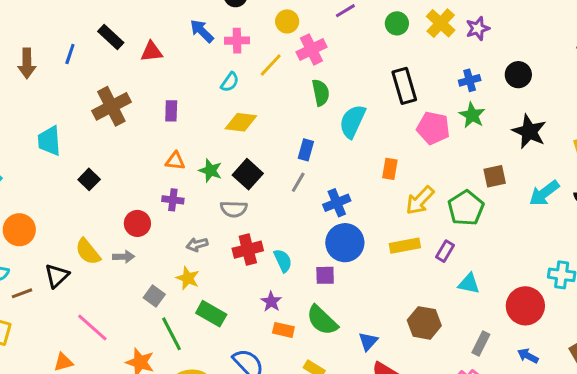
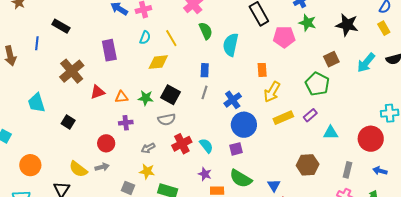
red triangle: (152, 52) -> (98, 92), moved
yellow line: (271, 65) -> (171, 38), moved, turned -60
purple rectangle: (171, 111) -> (109, 50), moved, size x1.5
yellow arrow: (420, 200) -> (272, 92), moved
purple rectangle: (445, 251) -> (310, 115), turned 32

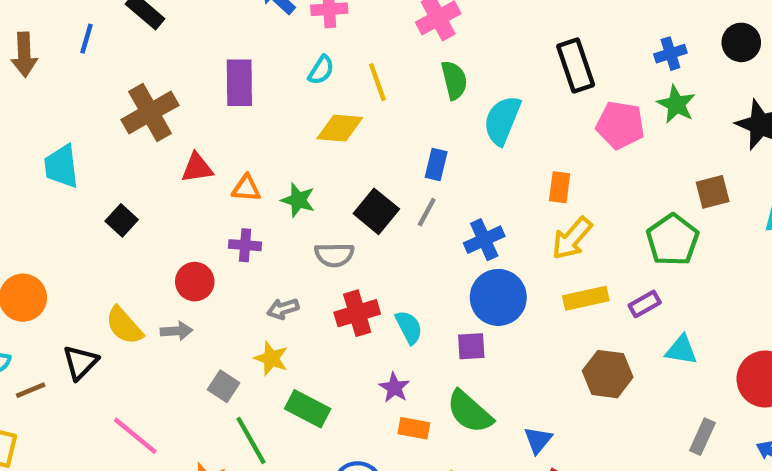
black square: (171, 95) -> (376, 211), moved
brown hexagon: (308, 165) -> (608, 374), moved

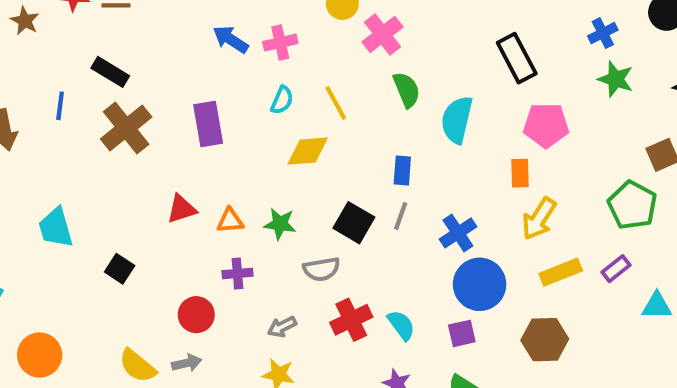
brown cross: (150, 112) -> (126, 128), moved
pink pentagon: (620, 125) -> (546, 125), moved
brown hexagon: (608, 374) -> (545, 340), moved

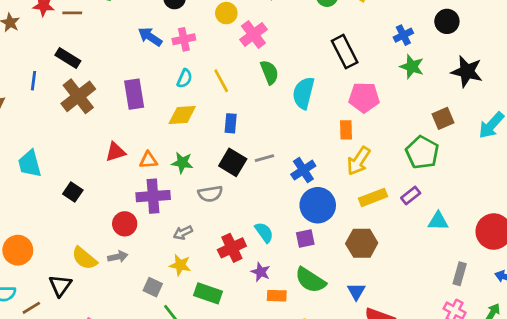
yellow diamond: (308, 151) -> (182, 115), moved
blue rectangle: (402, 170) -> (231, 123), moved
gray line: (401, 216) -> (264, 158), turned 54
purple cross: (237, 273) -> (153, 196), size x1.6
red cross: (351, 320) -> (232, 248), moved

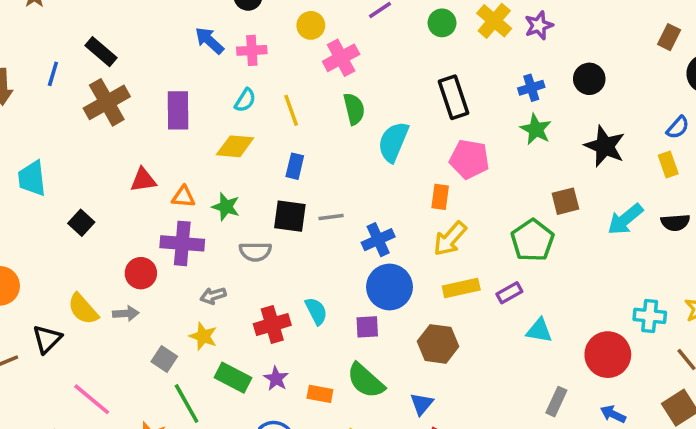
black square: (233, 162) -> (290, 216), turned -32
purple star: (261, 272) -> (276, 379), moved

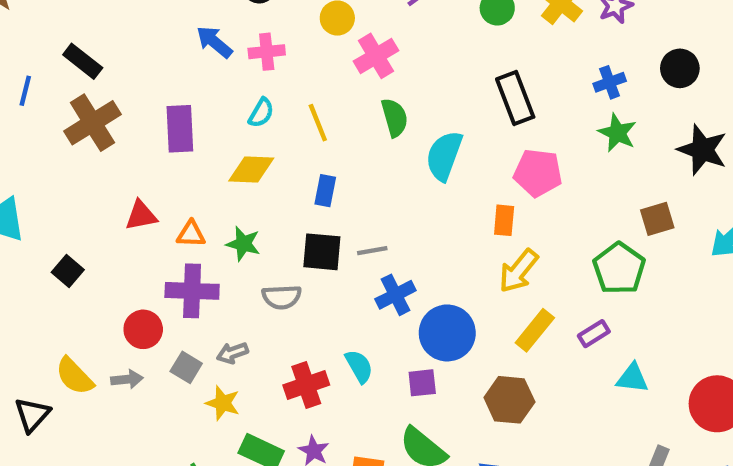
blue cross: (378, 240) -> (395, 295), moved
yellow rectangle: (461, 288) -> (535, 330), turned -36
gray square: (164, 359) -> (186, 367), moved

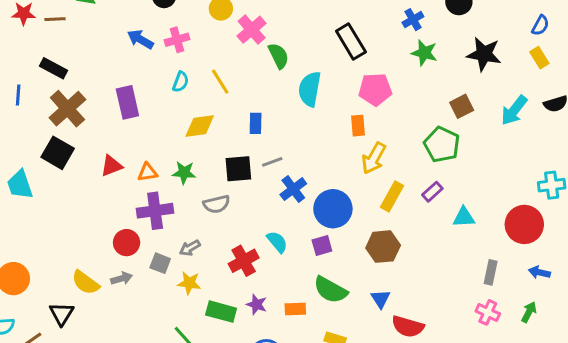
green semicircle: (394, 118) -> (279, 56), moved
yellow diamond: (251, 170) -> (200, 126), moved
blue rectangle: (325, 191) -> (256, 123), moved
black square: (68, 271) -> (58, 153), moved, size x1.5

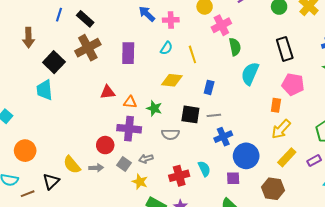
blue line: (18, 95) -> (59, 15), moved
black square: (58, 153) -> (54, 62), moved

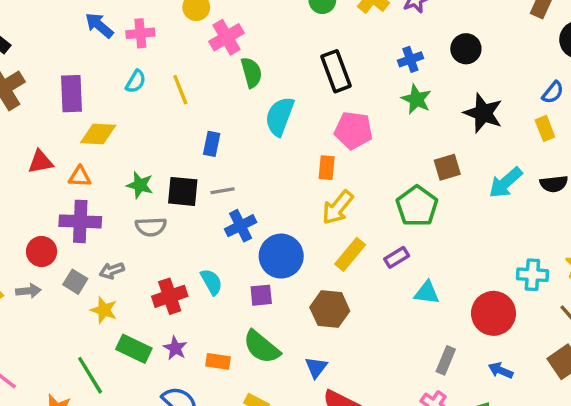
yellow diamond: (172, 80) -> (98, 134), moved
green star: (154, 108) -> (140, 185), moved

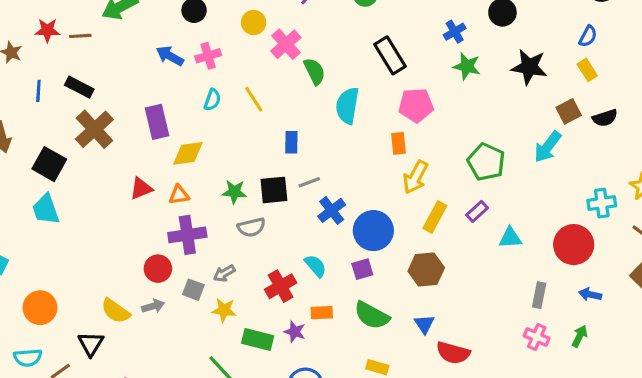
brown square: (447, 167) -> (569, 111), moved
cyan arrow: (506, 183) -> (548, 147), moved
orange rectangle: (218, 361) -> (322, 313), moved

